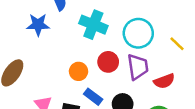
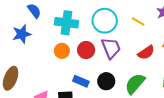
orange circle: (79, 71) -> (62, 51), moved
red semicircle: (164, 81) -> (146, 53), moved

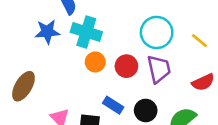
cyan cross: (66, 23) -> (86, 32), moved

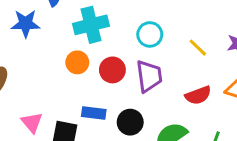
cyan cross: (86, 32) -> (91, 25), moved, turned -36
cyan circle: (157, 32) -> (150, 34), size x0.7
blue rectangle: (113, 105) -> (94, 113), turned -30

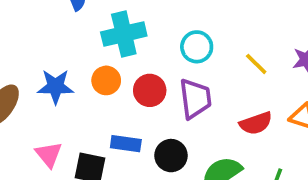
blue star: (26, 24) -> (55, 87), moved

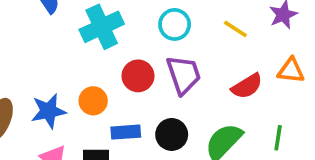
orange circle: (106, 80) -> (93, 101), moved
blue star: (55, 87) -> (49, 111), moved

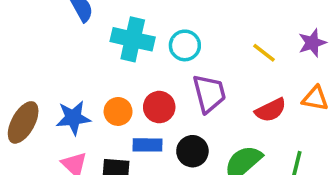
cyan circle: (175, 24) -> (185, 45), moved
cyan cross: (102, 27) -> (133, 39), turned 33
red circle: (138, 76) -> (159, 107), moved

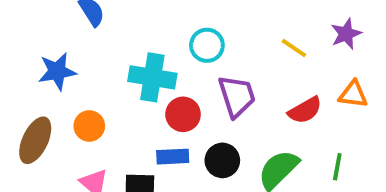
cyan cross: (133, 39) -> (152, 77), moved
orange circle: (118, 111) -> (89, 126), moved
blue star: (73, 118) -> (57, 71), moved

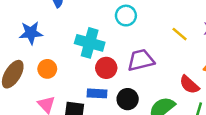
cyan circle: (207, 45) -> (126, 16), moved
purple trapezoid: (237, 96) -> (141, 60), turned -92
red semicircle: (305, 110) -> (189, 85), moved, turned 65

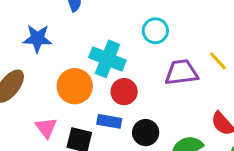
purple trapezoid: (141, 60) -> (181, 72), moved
orange circle: (47, 69) -> (75, 86), moved, size x1.5

